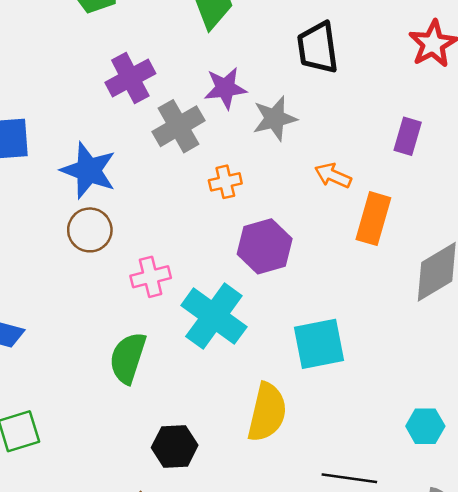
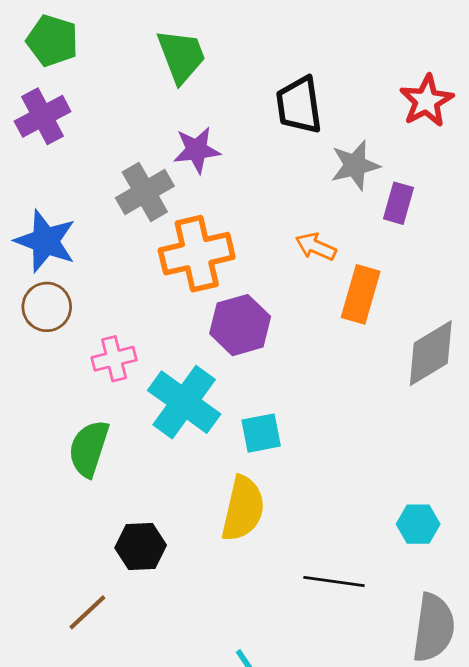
purple cross: (130, 78) -> (43, 116), moved
gray star: (275, 119) -> (355, 165), moved
orange cross: (225, 182) -> (197, 254), size x2.0
cyan square: (319, 344) -> (261, 433), moved, size x0.7

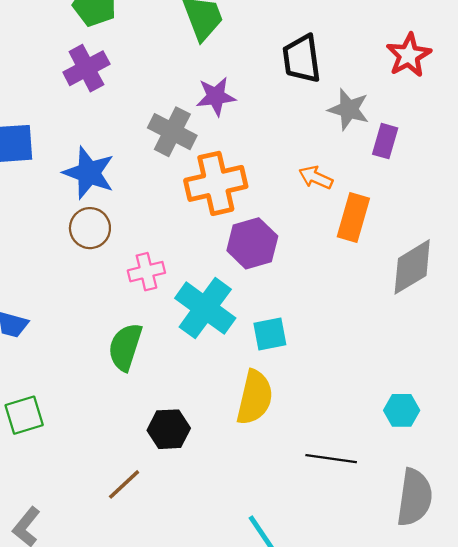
gray star: (355, 165) -> (349, 109), turned 30
gray cross: (145, 192) -> (172, 132), turned -33

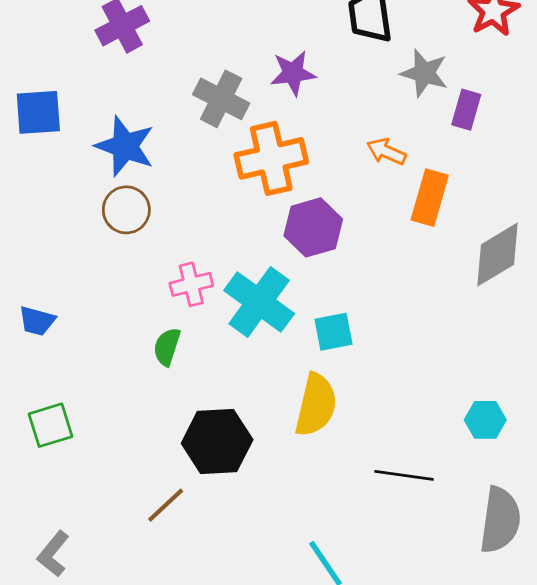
purple star: (216, 96) -> (293, 73), moved
pink cross: (146, 272) -> (191, 284), moved
green semicircle: (125, 347) -> (167, 347), size x0.7
black hexagon: (169, 429) -> (217, 441), size x1.4

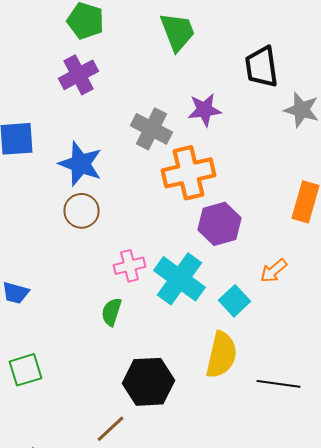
orange arrow: (386, 152) -> (274, 271), moved, turned -64
cyan square: (334, 332) -> (234, 301), turned -32
black line: (404, 475) -> (278, 384), moved

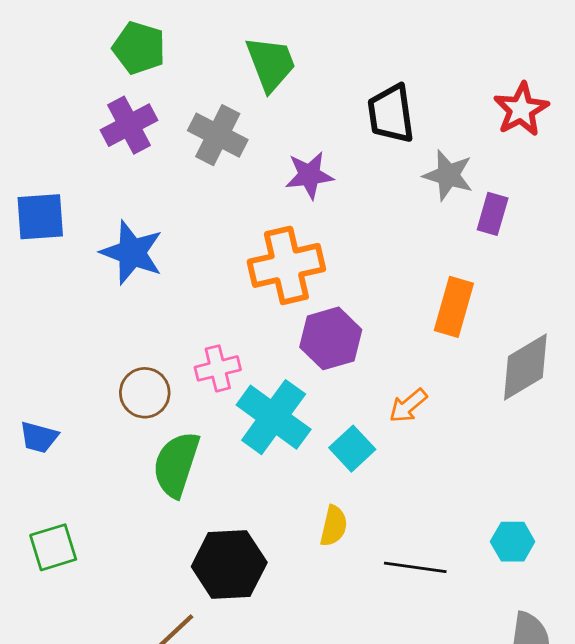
gray cross: (152, 129) -> (218, 135), moved
brown circle: (82, 211) -> (145, 393), moved
pink cross: (130, 266) -> (218, 368), moved
green semicircle: (112, 312) -> (176, 464), size x1.6
yellow semicircle: (222, 355) -> (334, 526), size x0.6

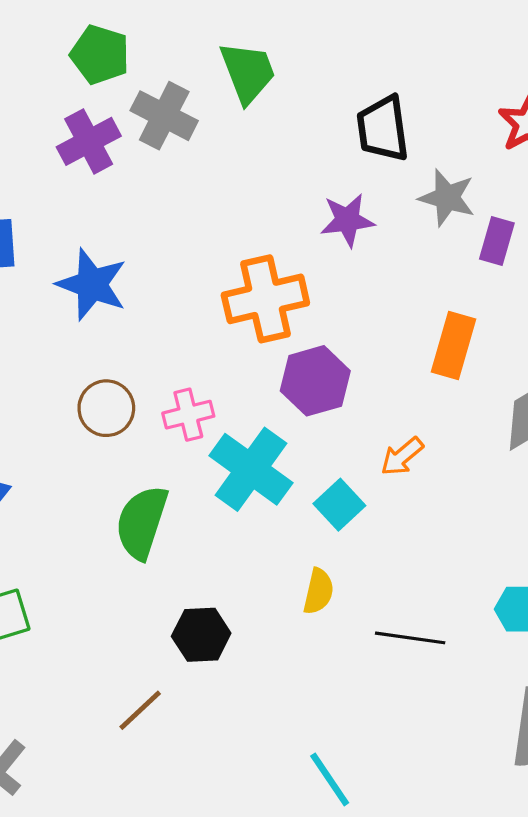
gray cross: (218, 135) -> (164, 116), moved
purple star: (309, 175) -> (347, 220), moved
brown circle: (145, 393) -> (106, 408), moved
black hexagon: (229, 565) -> (201, 635), size x0.7

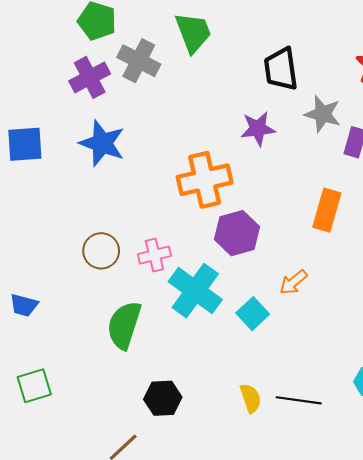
blue star: (92, 284) -> (102, 143), moved
yellow semicircle: (318, 591) -> (251, 398), moved, turned -32

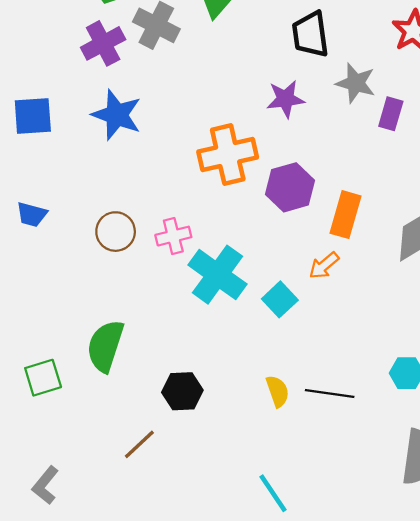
orange rectangle: (327, 210) -> (346, 215), moved
purple hexagon: (237, 233) -> (290, 187), moved
blue trapezoid: (24, 305) -> (32, 215), moved
green semicircle: (124, 325) -> (105, 346), moved

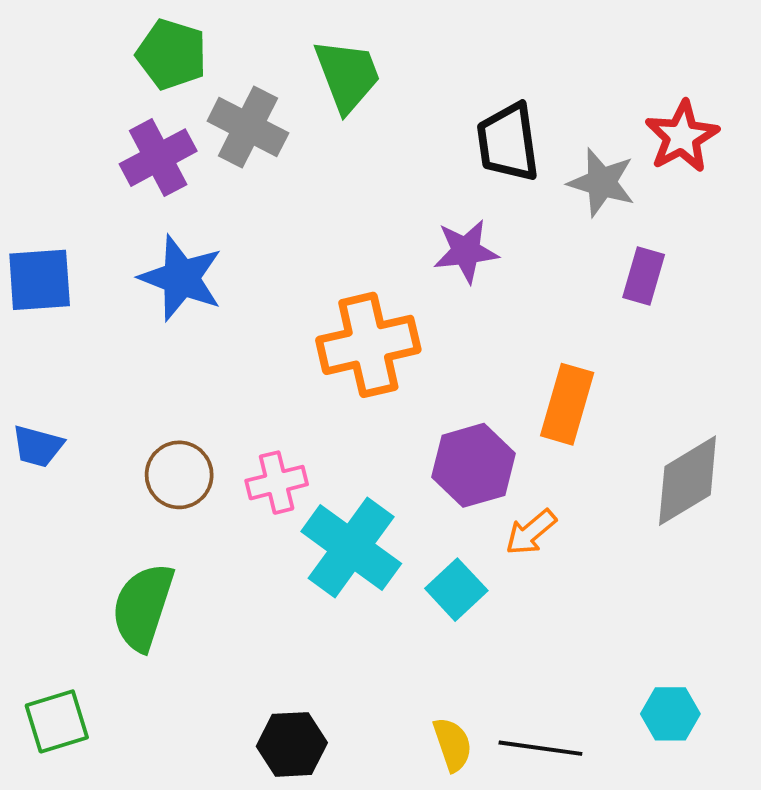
gray star: (356, 83) -> (602, 182), moved
purple hexagon: (290, 187) -> (473, 465), moved
orange rectangle: (346, 215) -> (567, 404), moved
green semicircle: (105, 346) -> (143, 607), moved

